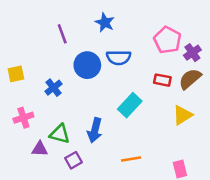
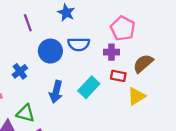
purple cross: (192, 53) -> (111, 52), moved, turned 35
red rectangle: (162, 80) -> (118, 76), moved
blue arrow: (95, 130) -> (56, 92), moved

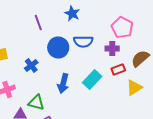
red rectangle: (118, 76) -> (118, 70), turned -32

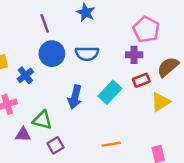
blue semicircle: (83, 42) -> (87, 54), moved
blue circle: (58, 48) -> (52, 54), moved
blue cross: (31, 66) -> (25, 75), moved

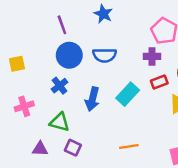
blue cross: (25, 75) -> (60, 86), moved
purple triangle: (23, 135) -> (40, 149), moved
purple square: (56, 145) -> (73, 148), turned -35

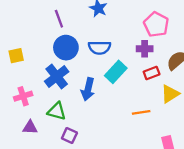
blue cross: (60, 86) -> (57, 77), size x1.5
cyan rectangle: (128, 94) -> (116, 72), moved
orange line: (129, 146) -> (141, 112), moved
purple triangle: (40, 149) -> (30, 127), moved

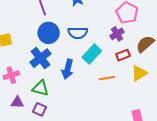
purple cross: (145, 49) -> (117, 34), turned -32
orange line: (141, 112) -> (107, 78), moved
purple square: (69, 135) -> (39, 109), moved

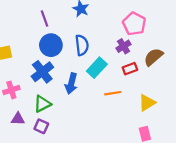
blue semicircle: (78, 33) -> (82, 45), turned -96
yellow triangle: (139, 73) -> (147, 103), moved
green triangle: (40, 88) -> (42, 104), turned -42

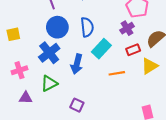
yellow triangle: (147, 103) -> (150, 66), moved
purple square: (41, 126) -> (77, 105), moved

